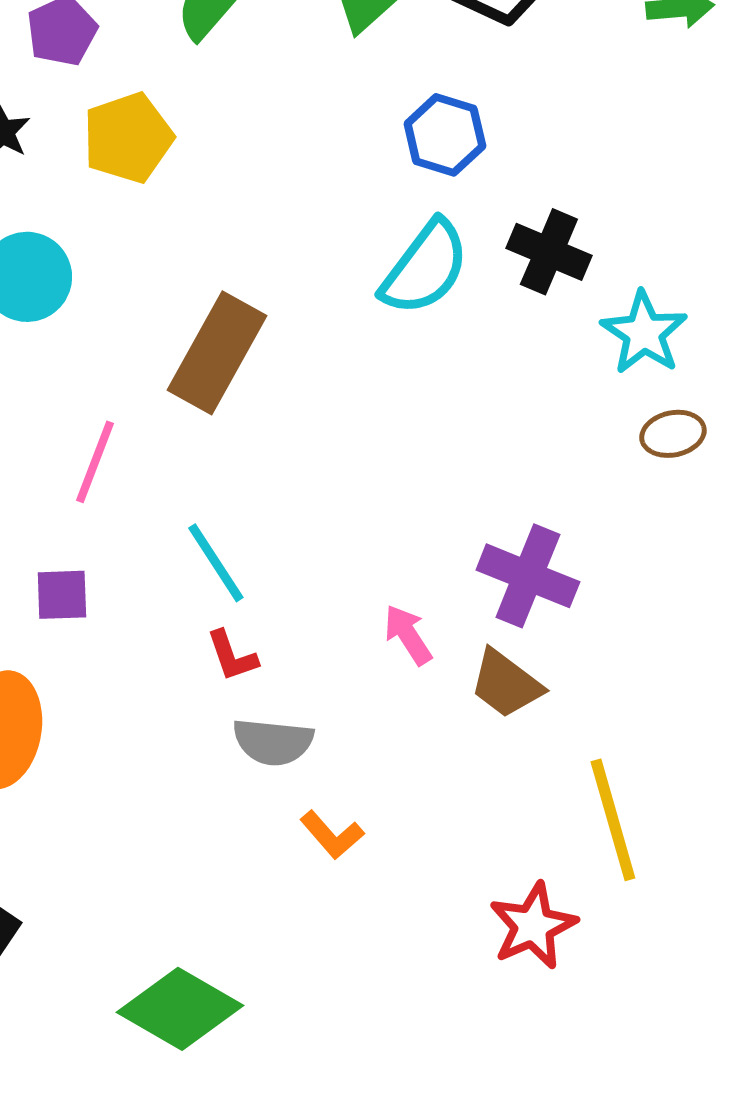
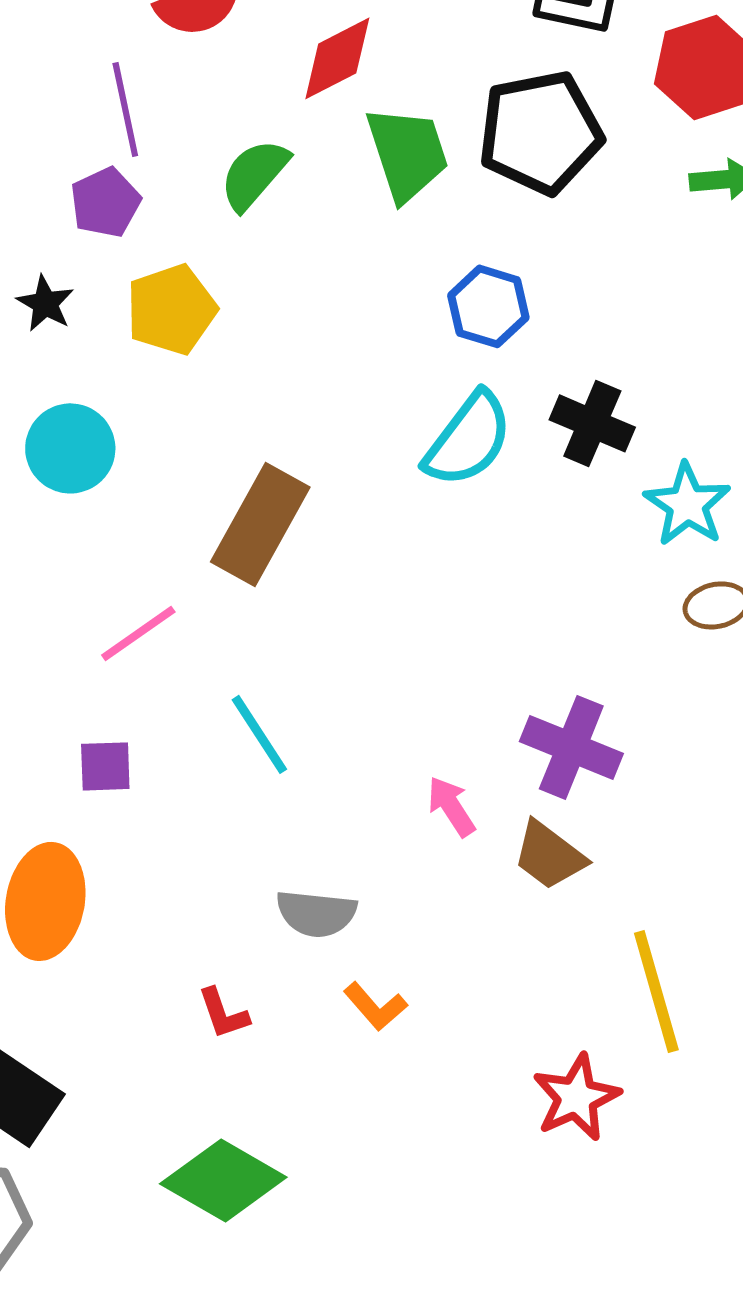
pink line: (95, 462) -> (138, 633), turned 34
red L-shape: (232, 656) -> (223, 1013), moved

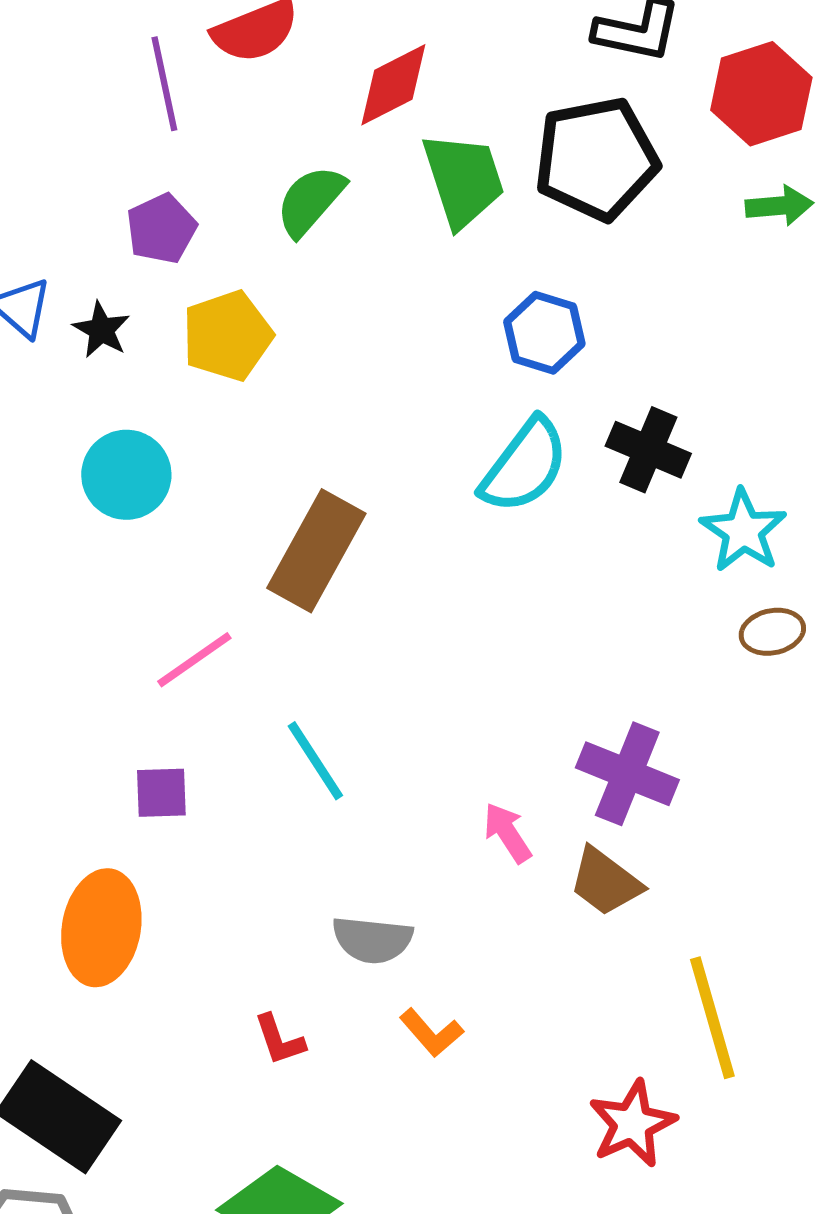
purple line: (125, 109) -> (164, 84), moved

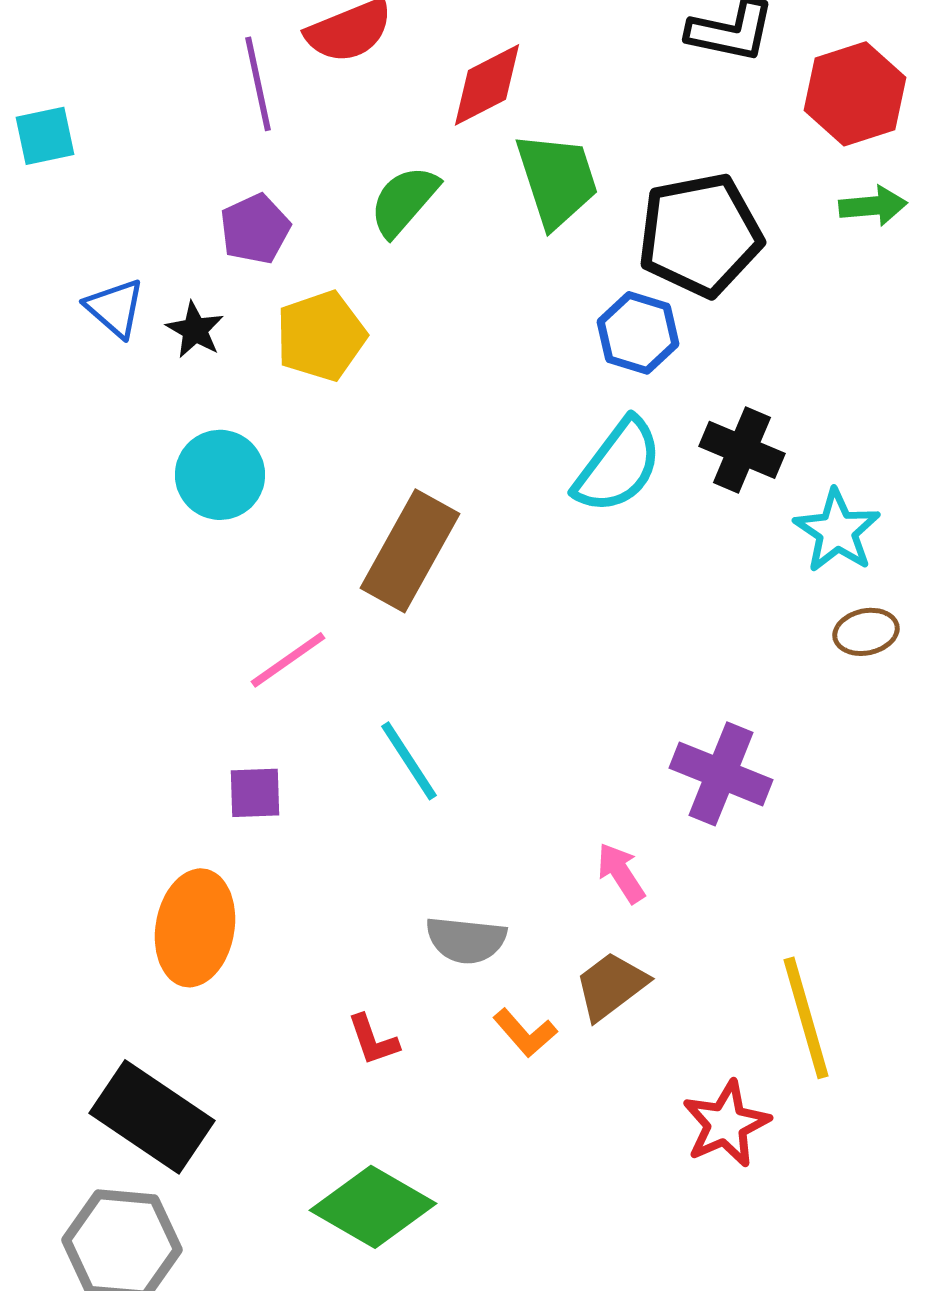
black pentagon: (596, 159) -> (700, 235), moved
pink arrow: (507, 833) -> (621, 873), moved
brown trapezoid: (605, 882) -> (611, 986), moved, turned 106

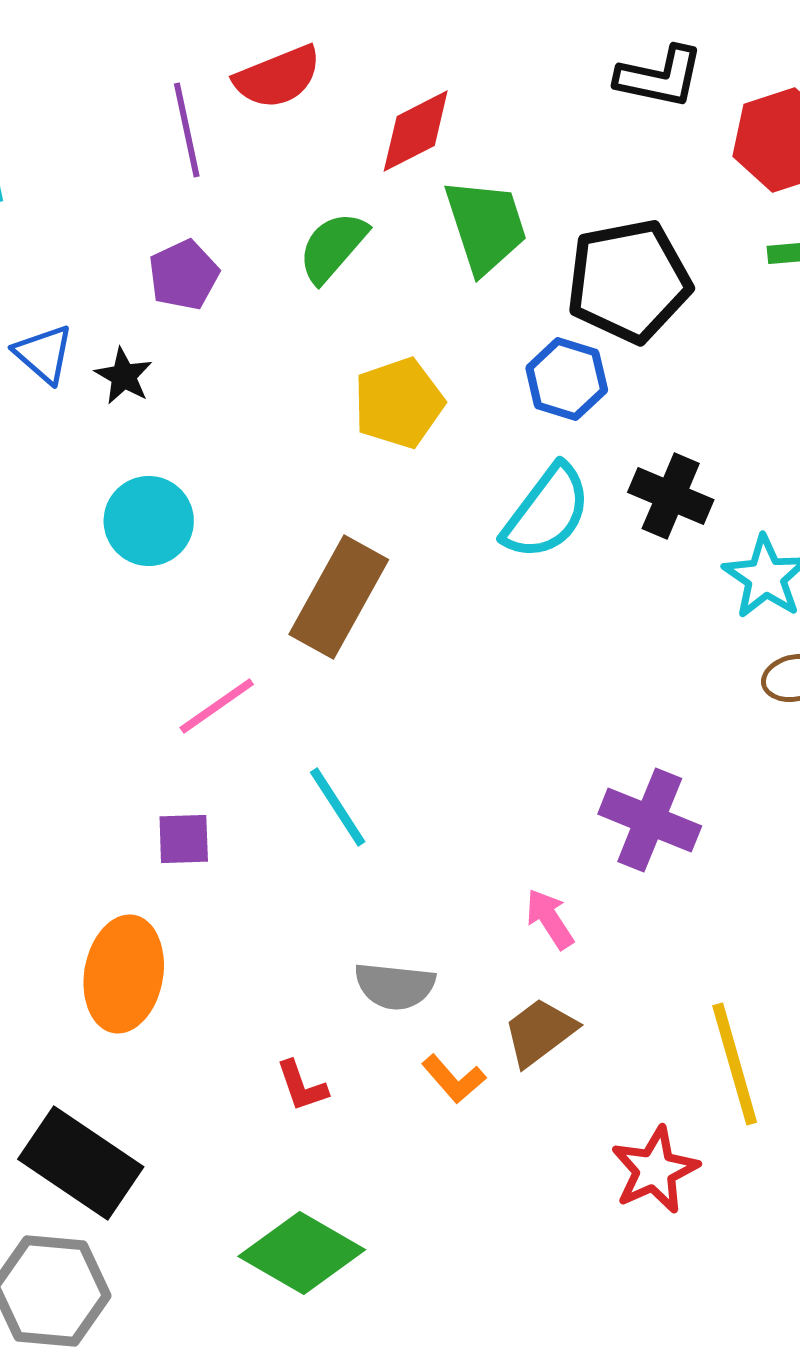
yellow pentagon: (321, 336) -> (399, 403), moved

